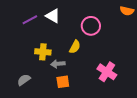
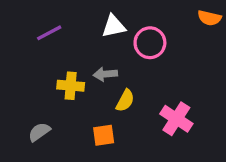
white triangle: (53, 16) -> (114, 26), moved, turned -42
yellow semicircle: (75, 47) -> (125, 101), moved
gray arrow: (58, 64) -> (105, 74), moved

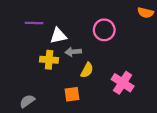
white triangle: (114, 26) -> (58, 36), moved
purple line: (49, 33) -> (34, 23), turned 30
gray semicircle: (39, 132) -> (27, 101), moved

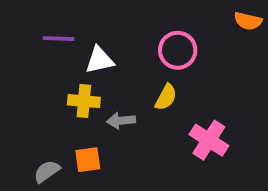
gray arrow: (73, 52) -> (121, 121), moved
yellow semicircle: (87, 70) -> (166, 97), moved
orange square: (72, 94) -> (88, 160), moved

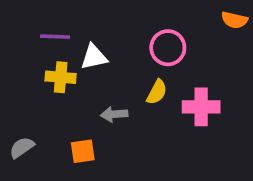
yellow cross: (84, 101) -> (61, 77), moved
pink cross: (209, 140) -> (201, 107), moved, turned -33
gray semicircle: (47, 171) -> (22, 148), moved

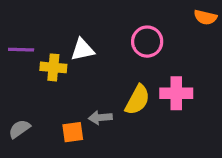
purple line: (55, 37) -> (21, 50), moved
yellow semicircle: (157, 92) -> (137, 100), moved, size x1.4
gray arrow: (114, 114) -> (100, 118), moved

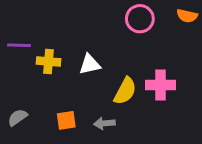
pink circle: (147, 42) -> (140, 19), moved
white triangle: (82, 50) -> (90, 64), moved
gray arrow: (100, 118) -> (104, 123), moved

